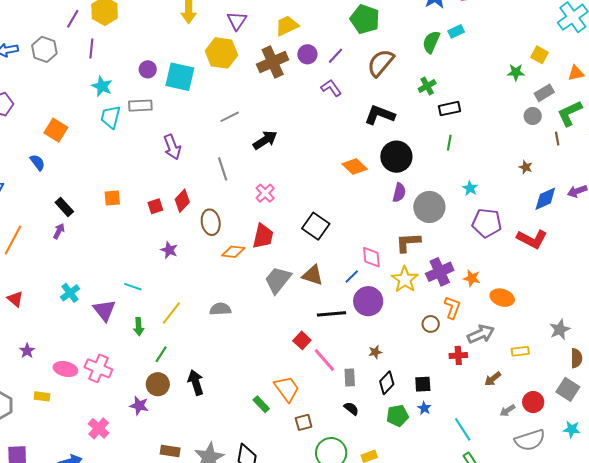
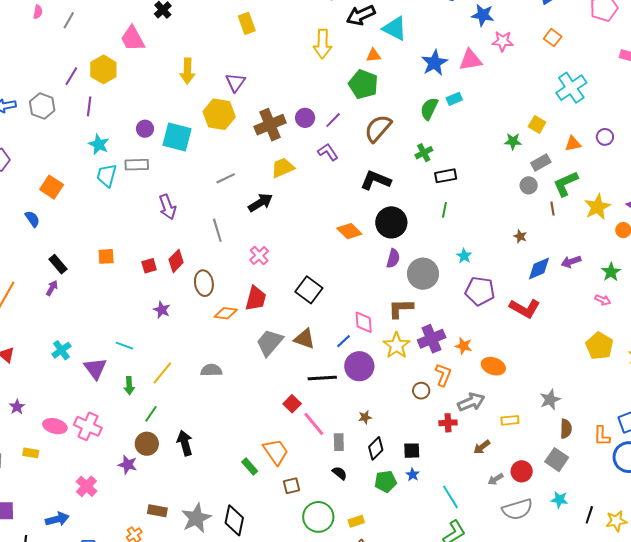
yellow trapezoid: (287, 26) -> (283, 168), moved

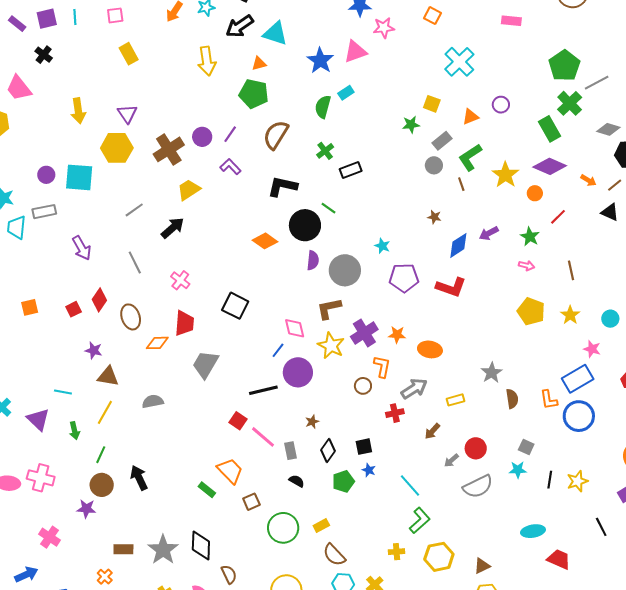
green line: (444, 210) -> (329, 208), moved, turned -56
brown triangle: (305, 339) -> (108, 376), moved
gray square: (557, 460) -> (526, 447), moved, size x0.7

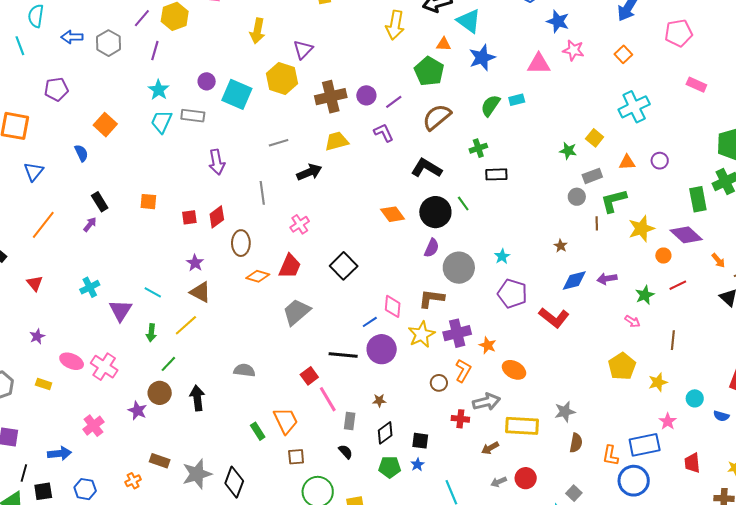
blue star: (320, 61) -> (482, 58), moved
yellow rectangle: (456, 400) -> (522, 426), size x1.8
gray semicircle: (153, 401) -> (244, 370), moved

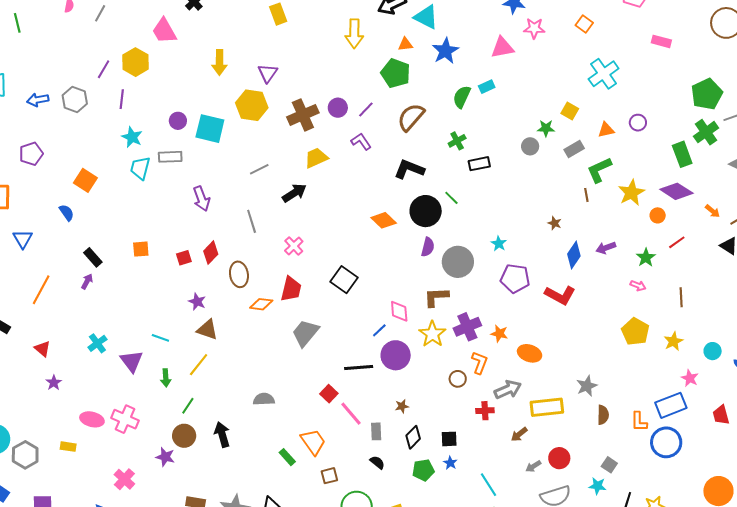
gray circle: (577, 197) -> (530, 146), moved
blue diamond: (574, 280) -> (574, 255), turned -32
purple star: (37, 336) -> (54, 383), moved

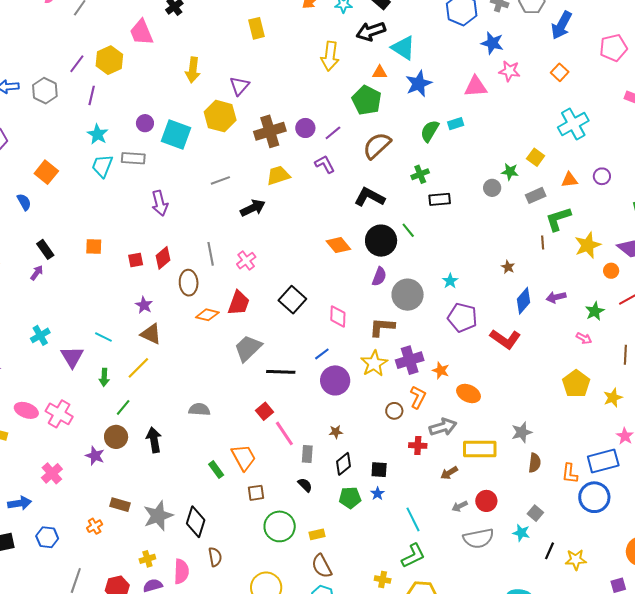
gray line: (252, 221) -> (211, 254), moved
pink diamond: (399, 311) -> (338, 316), moved
black line: (359, 368) -> (281, 372), moved

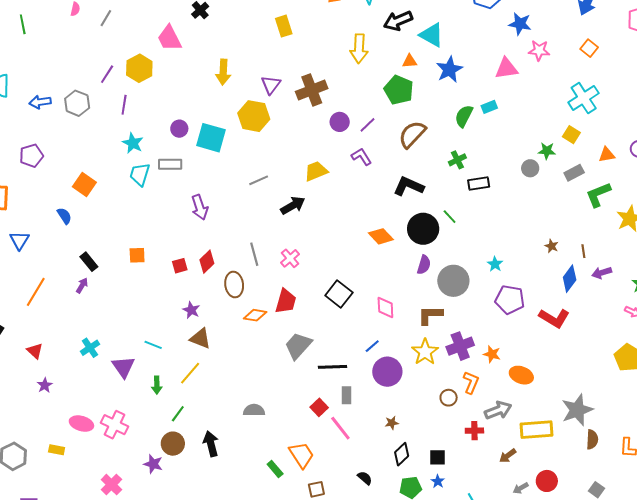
cyan cross: (573, 124) -> (584, 98), moved
brown cross: (270, 131) -> (312, 90), moved
brown line: (543, 242) -> (583, 251), moved
gray star: (522, 432) -> (577, 410), size x1.5
gray rectangle: (307, 454) -> (347, 395), moved

